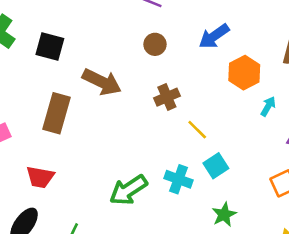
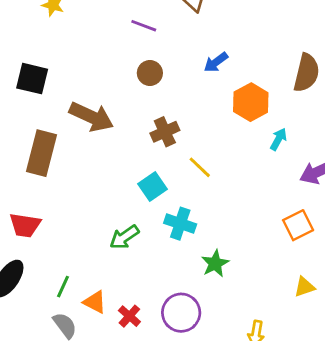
blue arrow: (214, 36) -> (216, 62), size x0.7
cyan square: (216, 166) -> (153, 186), moved
green arrow: (128, 190) -> (124, 237), size x0.7
green star: (224, 215) -> (215, 263), moved

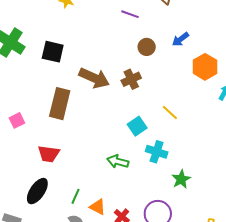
brown circle: (150, 73) -> (147, 47), moved
brown cross: (165, 132) -> (131, 79), moved
green arrow: (124, 237) -> (118, 161), turned 50

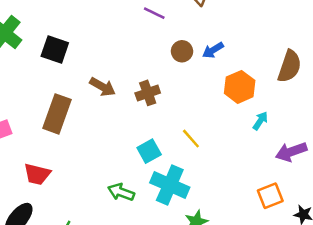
brown circle: (147, 47) -> (182, 51), moved
brown arrow: (94, 78) -> (102, 87), size x0.7
cyan cross: (157, 152) -> (170, 185), size x1.4

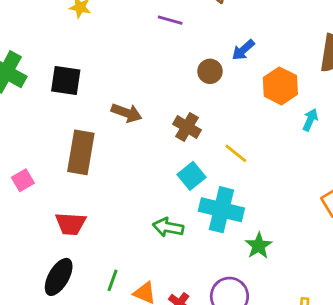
brown circle: (182, 51) -> (210, 71), moved
brown cross: (148, 93) -> (187, 127), moved, turned -30

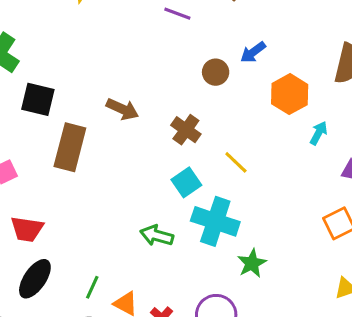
black square: (66, 80) -> (38, 99), moved
red trapezoid: (71, 224) -> (27, 229), moved

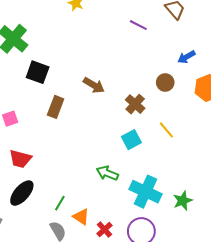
brown circle: (216, 72) -> (165, 82), moved
brown rectangle: (70, 147) -> (56, 107), size x0.7
cyan cross: (215, 221) -> (145, 192), moved
green star: (252, 263) -> (183, 201), moved

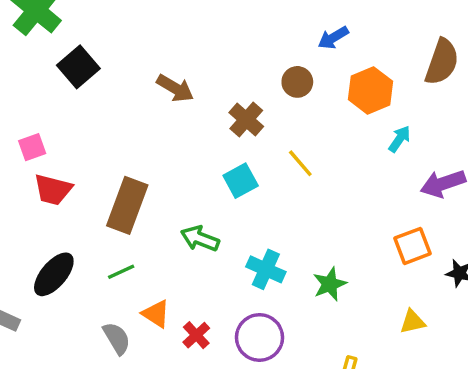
black square: (38, 72) -> (78, 67), turned 30
brown rectangle: (56, 107) -> (127, 205), moved, size x1.4
red trapezoid: (20, 159) -> (53, 190), moved
cyan cross: (145, 192) -> (266, 269), size x0.7
green line: (60, 203) -> (121, 272), moved, turned 35

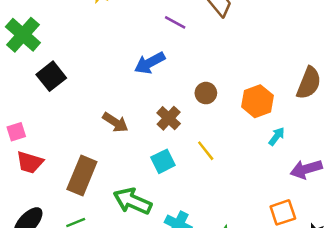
blue arrow: (333, 38) -> (150, 63), moved, size x1.4
brown arrow: (175, 88) -> (115, 122), moved
green arrow: (200, 239) -> (132, 201), size x1.4

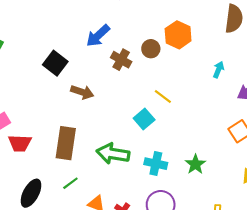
black square: (51, 76) -> (55, 63), moved
orange hexagon: (257, 101) -> (178, 35), moved
brown cross: (169, 118) -> (121, 60), moved
cyan square: (163, 161) -> (144, 119), moved

